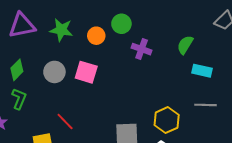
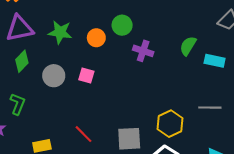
green diamond: (17, 70) -> (22, 61), moved
cyan rectangle: (202, 71) -> (215, 61), moved
pink square: (86, 72) -> (86, 76), size x0.7
red line: (65, 122) -> (83, 134), moved

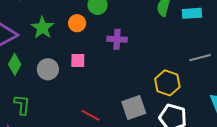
green star: (60, 32) -> (42, 28), turned -30
purple cross: (143, 51) -> (117, 39), moved

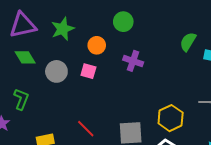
orange circle: (77, 23) -> (97, 45), moved
green diamond: (15, 64) -> (25, 57), turned -75

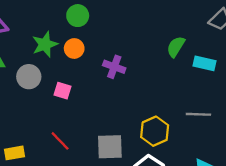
green circle: (123, 22) -> (78, 16), moved
green star: (63, 29) -> (45, 44), moved
pink square: (88, 71) -> (63, 91), moved

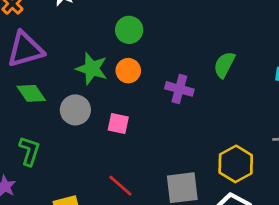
green star: (45, 44) -> (92, 69), turned -30
green semicircle: (176, 47) -> (224, 65), moved

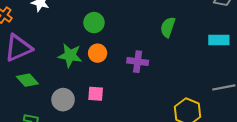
green semicircle: (224, 65) -> (168, 27), moved
gray circle: (75, 110) -> (63, 100), moved

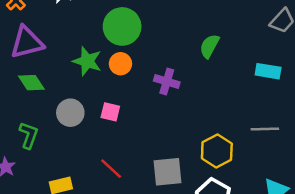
green circle: (94, 23) -> (122, 26), size x1.5

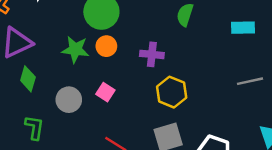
green diamond: (31, 83) -> (28, 79), turned 60
pink square: (110, 112) -> (105, 92), turned 30
yellow hexagon: (217, 151) -> (172, 92), moved

